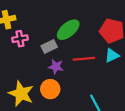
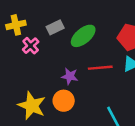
pink cross: (20, 39) -> (31, 46), turned -32
gray rectangle: (49, 46) -> (55, 27), moved

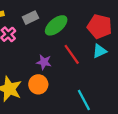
red line: (100, 68) -> (72, 54), turned 60

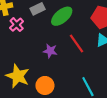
orange circle: (38, 84) -> (45, 85), moved

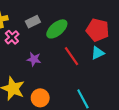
purple star: (50, 51) -> (34, 59), moved

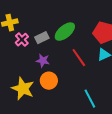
gray rectangle: (33, 22) -> (42, 38), moved
orange circle: (40, 98) -> (49, 81), moved

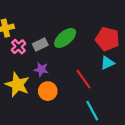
red line: (79, 58) -> (84, 79), moved
yellow star: (23, 89) -> (17, 85), moved

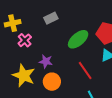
green ellipse: (65, 38) -> (78, 39), moved
gray rectangle: (40, 44) -> (51, 18), moved

